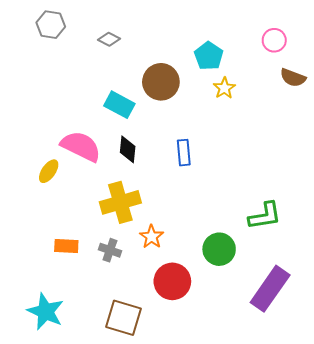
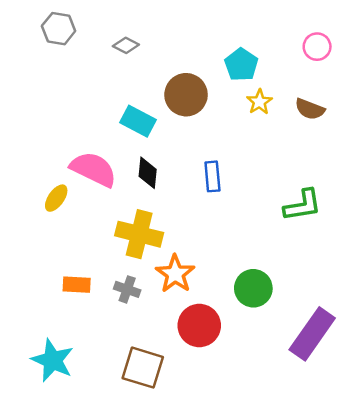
brown semicircle: (293, 78) -> (310, 109), moved
yellow cross: (120, 202) -> (139, 234), turned 30
green L-shape: (265, 216) -> (303, 205), moved
orange star: (152, 237) -> (175, 274), size x1.4

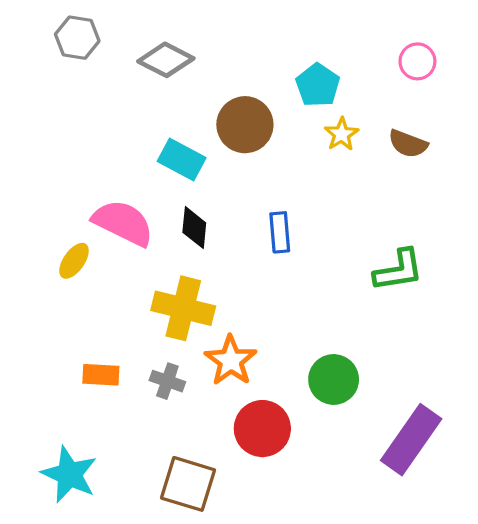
gray diamond: (126, 45) -> (166, 60), size x1.6

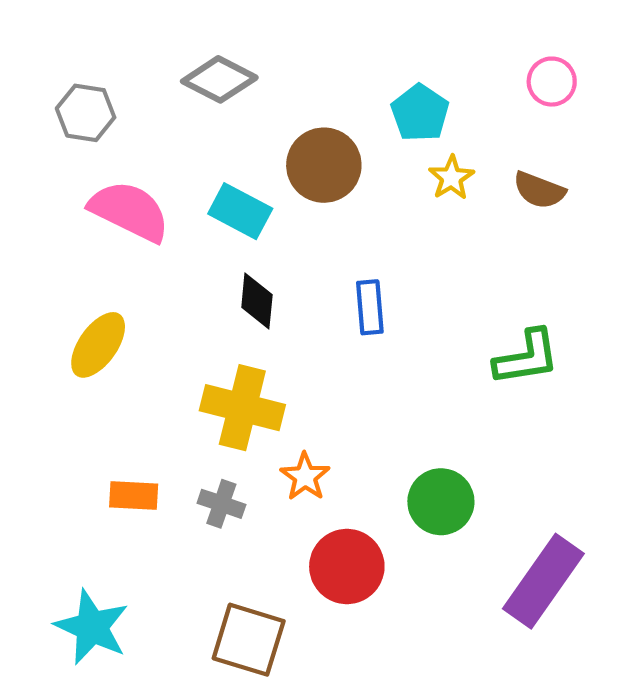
gray hexagon: (77, 38) -> (86, 113), moved
pink semicircle: (123, 223) -> (129, 211), moved
yellow ellipse: (74, 261) -> (98, 345), size x1.4
orange star: (231, 361) -> (305, 477), size x0.7

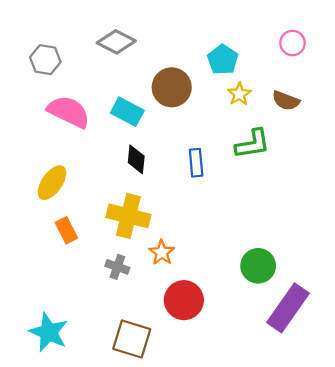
green L-shape: (527, 357) -> (253, 144), moved
orange rectangle: (134, 495) -> (66, 230), moved, turned 60
green circle: (441, 502) -> (258, 266), moved

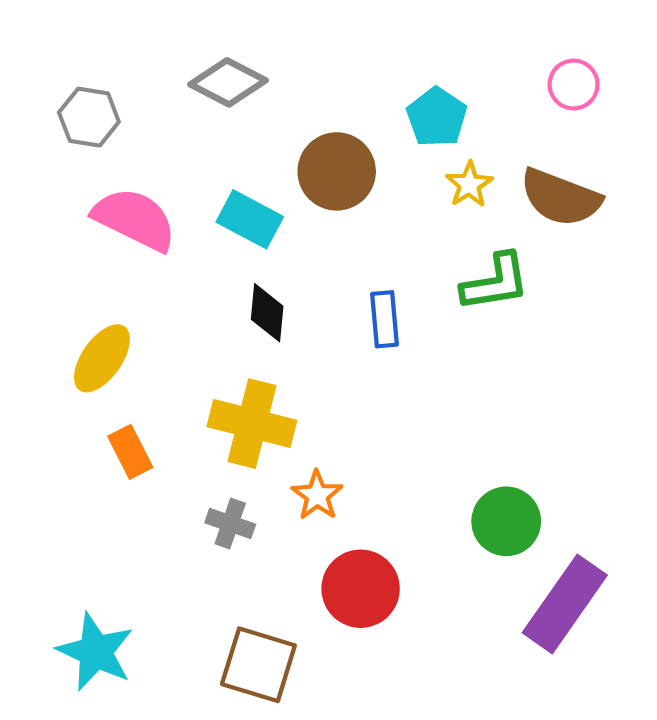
brown semicircle: (286, 101) -> (561, 198), size x1.5

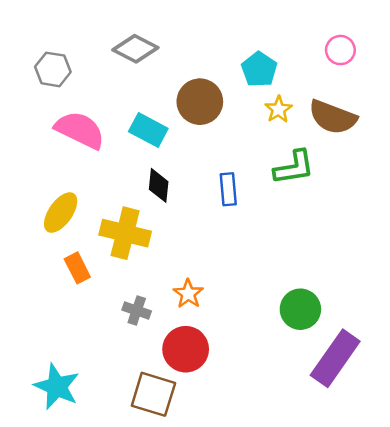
yellow cross: (252, 424) -> (125, 233), moved
red circle: (361, 589) -> (186, 349), moved

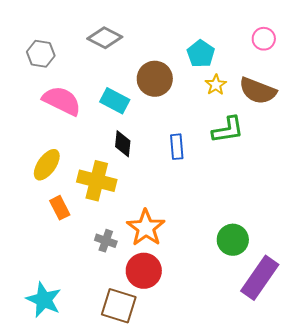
orange star: (188, 294) -> (146, 228), size x1.6

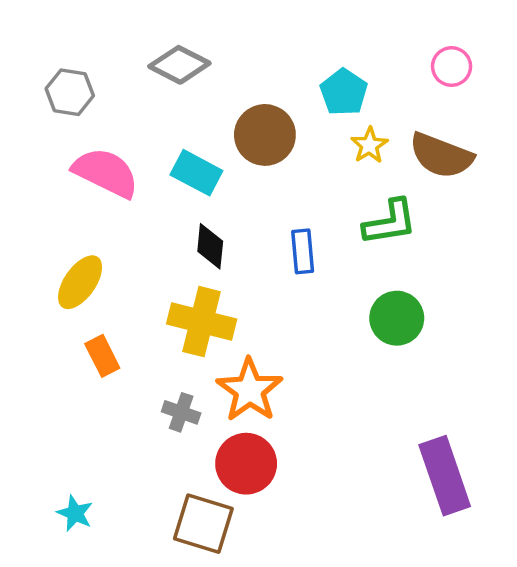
yellow cross: (97, 181) -> (202, 322), moved
green circle: (233, 240) -> (397, 318), moved
purple rectangle: (260, 278) -> (445, 476), turned -54
cyan star: (44, 300) -> (75, 513), size x0.6

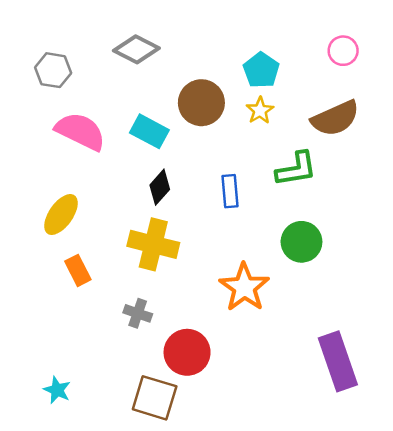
yellow star: (369, 145) -> (260, 111), moved
brown semicircle: (441, 156) -> (335, 118), turned -45
black diamond: (210, 246) -> (160, 187), turned 36
orange star: (250, 390) -> (244, 287), moved

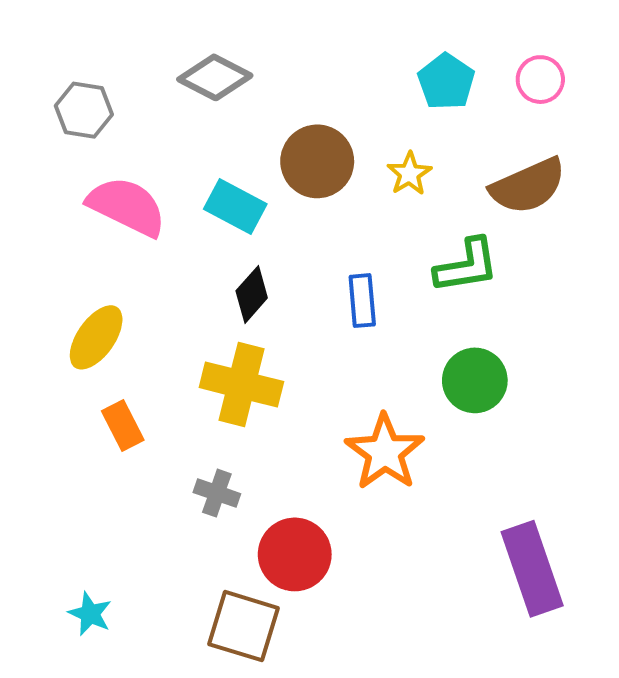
cyan pentagon: (261, 70) -> (446, 82), moved

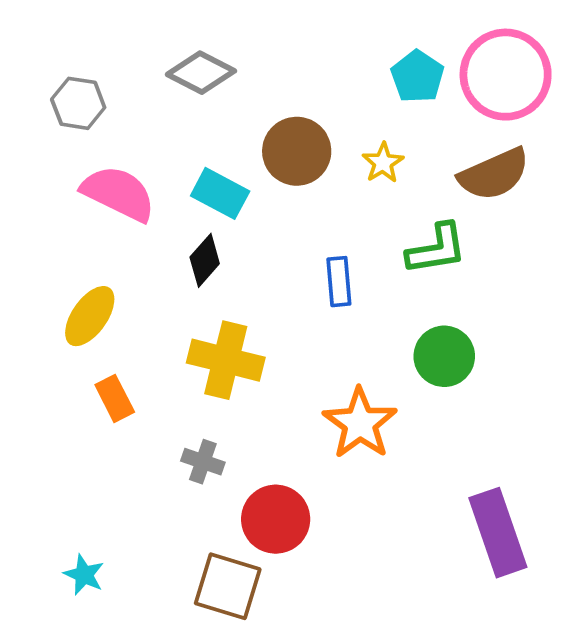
pink circle: (540, 80) -> (506, 75), size x2.0
black diamond: (252, 294) -> (205, 260), moved

